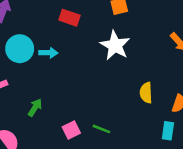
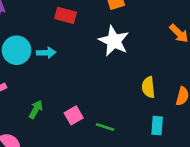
pink square: (71, 130) -> (74, 115), moved
cyan rectangle: (168, 131) -> (157, 126), moved

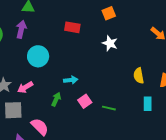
white star: (114, 41) -> (110, 43), size x0.7
cyan arrow: (46, 53) -> (71, 80), moved

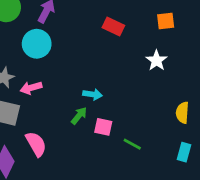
cyan circle: (38, 56) -> (37, 44), moved
green arrow: (56, 99) -> (79, 116), moved
pink square: (85, 101) -> (103, 127), turned 32

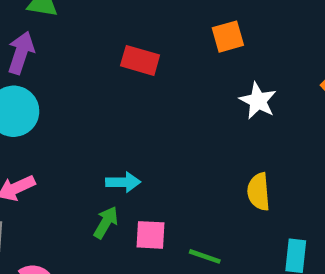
white star: (157, 60) -> (258, 101), moved
yellow semicircle: (182, 113) -> (259, 192), moved

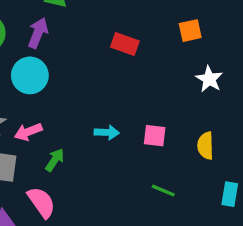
green arrow: (106, 222) -> (55, 160), moved
pink square: (151, 235) -> (155, 136), moved

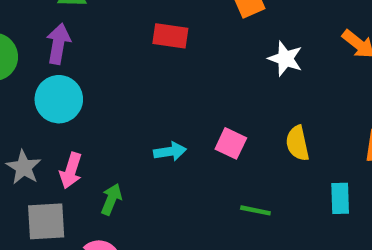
pink arrow: (28, 132) -> (71, 171), turned -40
pink square: (155, 136) -> (231, 143), turned 30

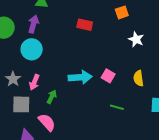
cyan arrow: (170, 152) -> (80, 77), size x1.6

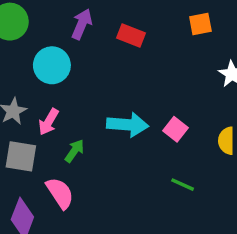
orange square: (122, 12) -> (200, 24), moved
purple arrow: (33, 24) -> (82, 24), moved
red rectangle: (85, 25) -> (131, 35), moved

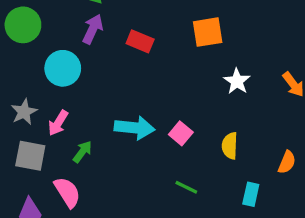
orange square: (200, 24) -> (208, 32), size x1.4

